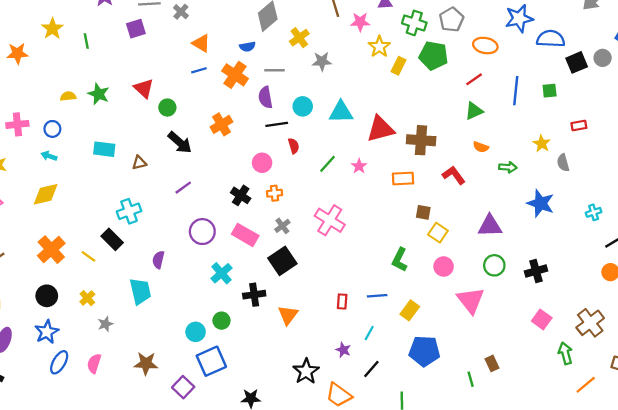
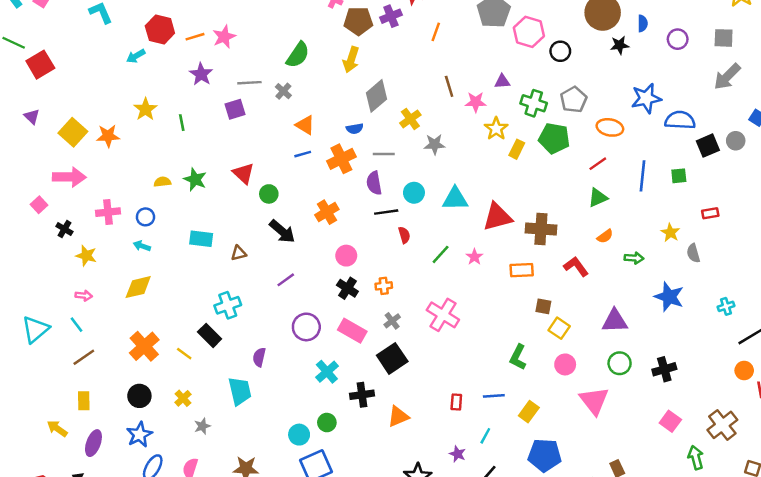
orange cross: (235, 75) -> (341, 159), turned 30
orange semicircle: (481, 147) -> (605, 236), turned -56
pink circle: (262, 163) -> (346, 256), moved
orange triangle: (288, 315) -> (398, 416), turned 30

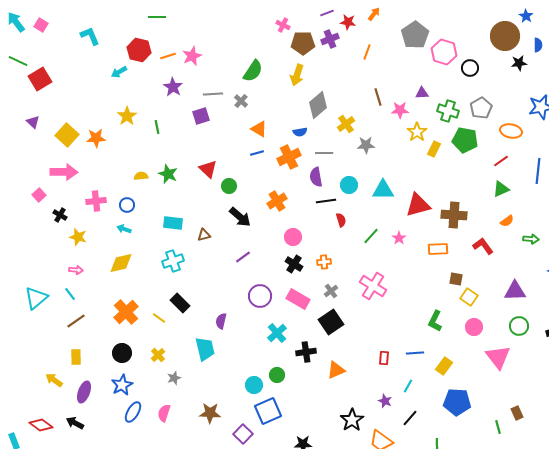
cyan cross: (228, 305) -> (173, 261), moved

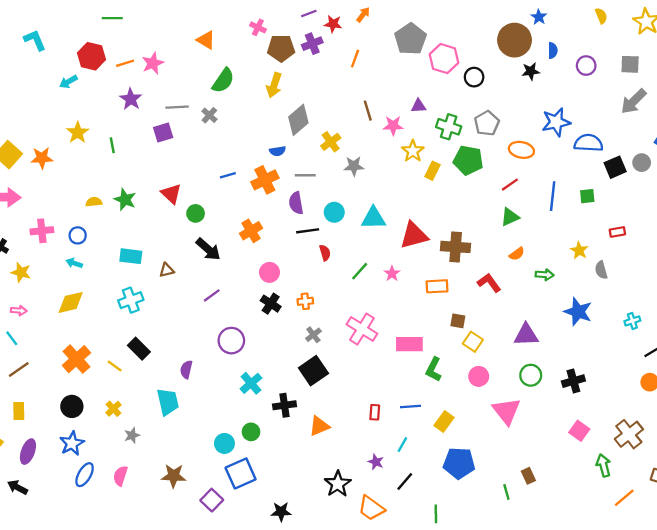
orange triangle: (259, 129) -> (206, 40), moved
pink rectangle: (298, 299) -> (409, 344), moved, turned -30

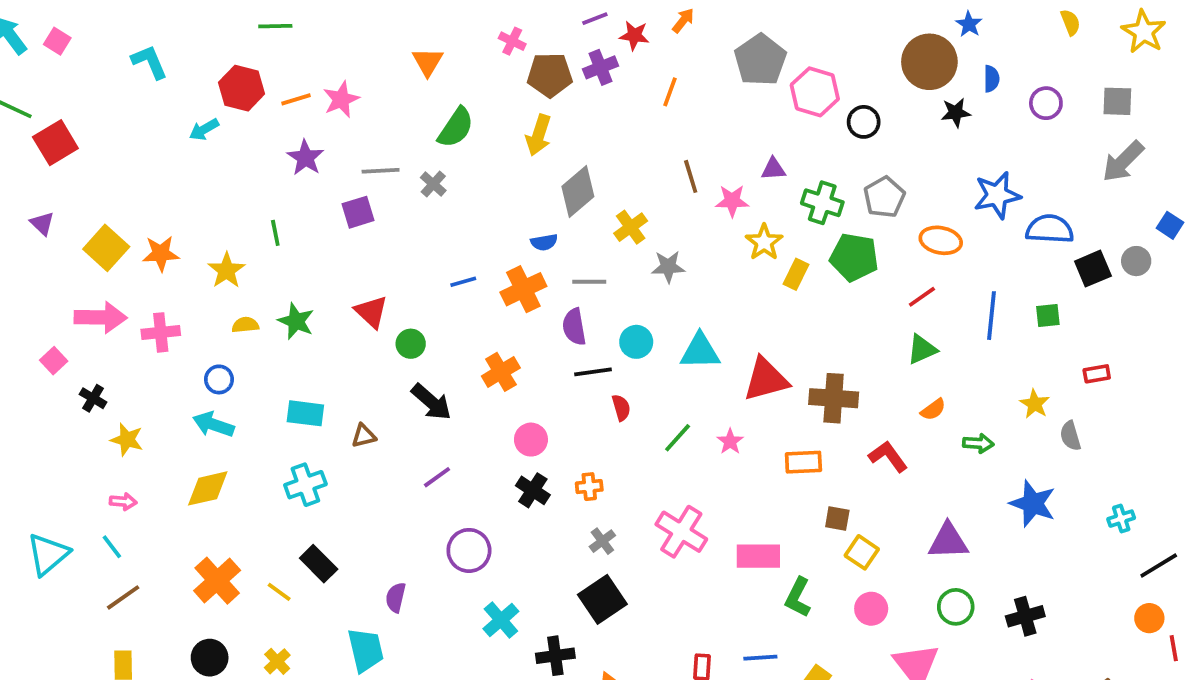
orange triangle: (206, 40) -> (428, 62), turned 30
yellow star: (78, 133) -> (226, 270), moved
pink cross: (42, 231) -> (161, 332), moved
cyan arrow: (74, 263) -> (213, 425), size x1.5

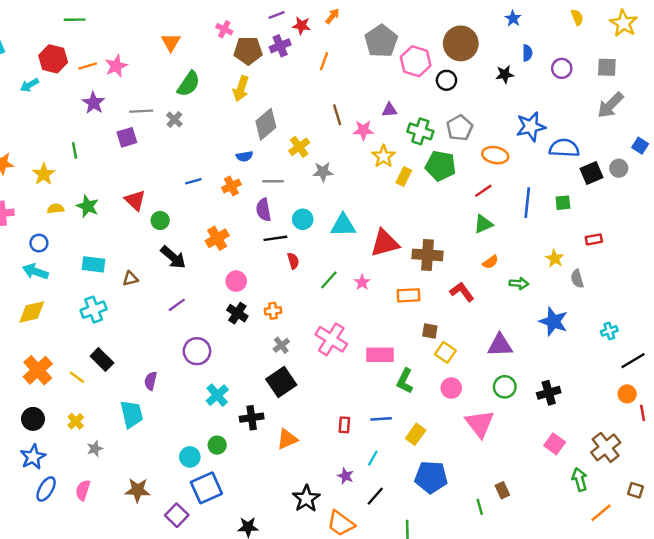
brown circle: (929, 62) -> (461, 43), moved
orange cross: (523, 289) -> (231, 186), size x0.7

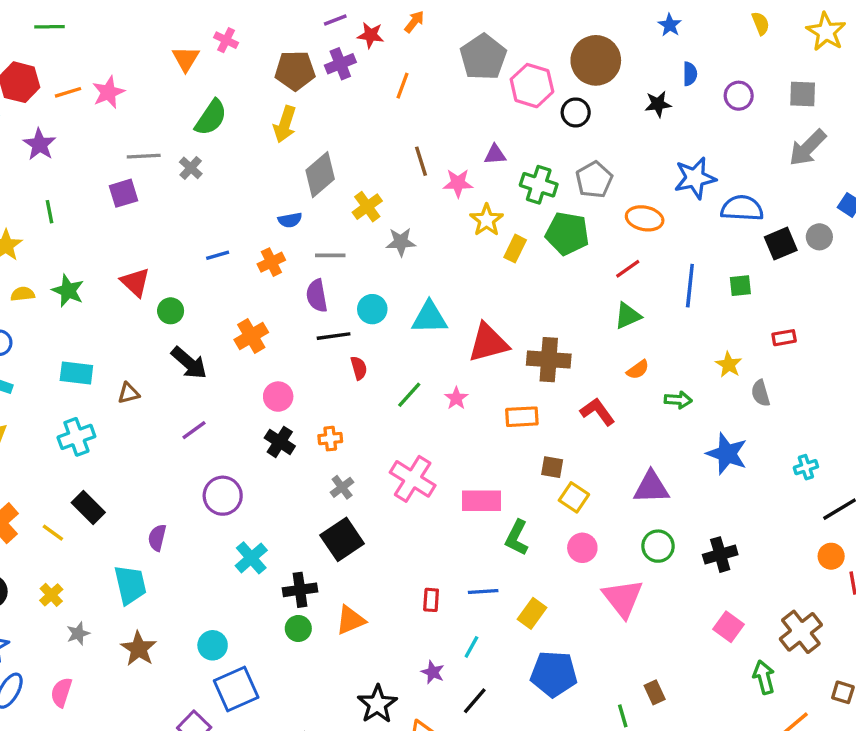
pink cross: (224, 29) -> (226, 40), moved
purple star: (94, 103) -> (39, 144), moved
green circle: (217, 445) -> (298, 628), moved
brown star: (138, 490) -> (139, 649), moved, turned 30

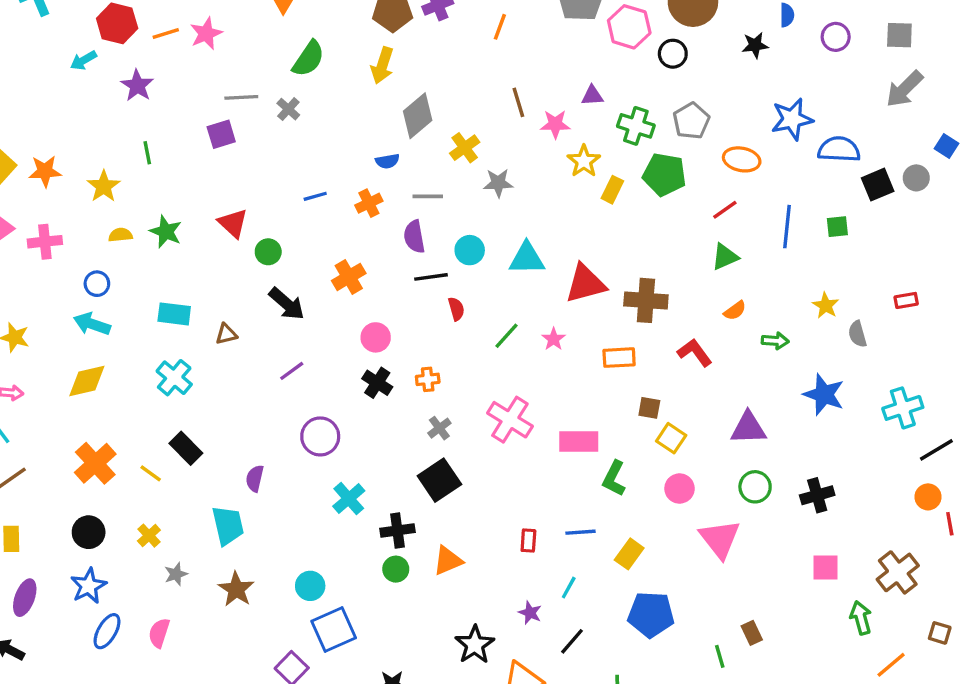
red rectangle: (784, 338) -> (906, 300), moved
cyan cross: (76, 437) -> (174, 378), turned -30
cyan cross: (806, 467) -> (903, 408), size x1.6
pink square: (729, 627) -> (826, 567), turned -36

